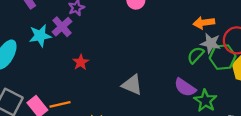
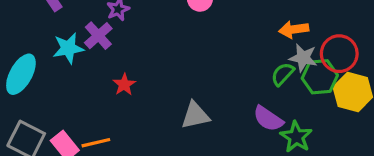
gray triangle: (132, 85) -> (195, 115), turned -35

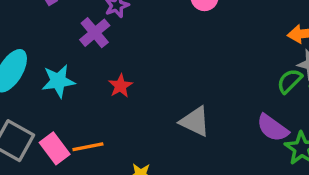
cyan star: (68, 48) -> (58, 81), moved
gray triangle: (195, 115) -> (195, 121), turned 36

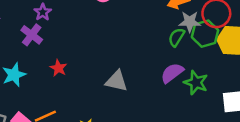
purple semicircle: (273, 128) -> (172, 73), turned 120

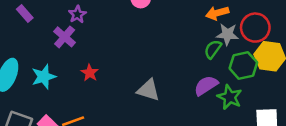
green hexagon: (205, 34) -> (243, 65), moved

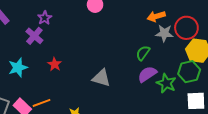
green semicircle: (213, 49) -> (143, 53), moved
green hexagon: (243, 65) -> (189, 72), moved

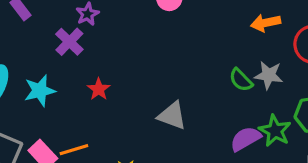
gray star: (164, 33) -> (269, 75), moved
green semicircle: (143, 53) -> (241, 80), turned -84
purple semicircle: (147, 74) -> (246, 139), moved

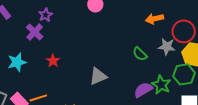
gray star: (269, 75) -> (167, 47), moved
gray triangle: (172, 116) -> (98, 76), turned -42

